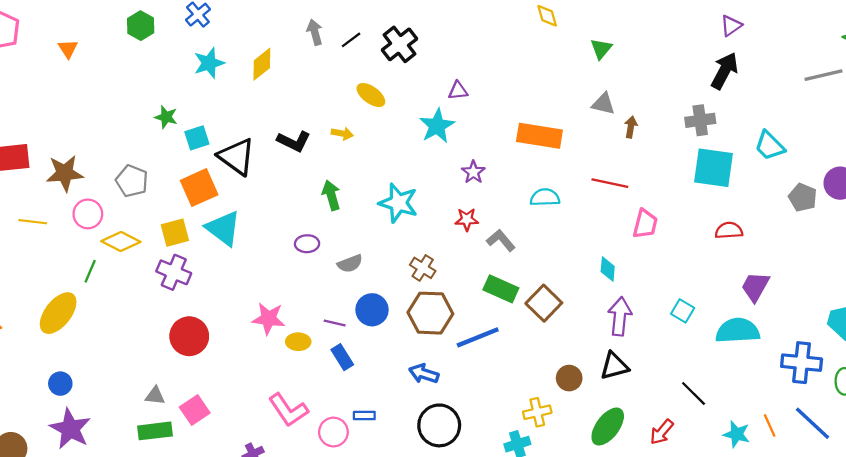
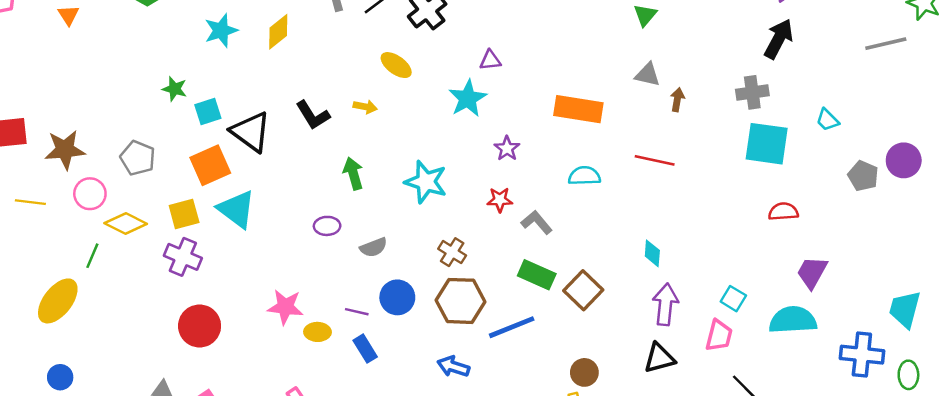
black L-shape: (294, 141) -> (313, 115), turned 32
cyan trapezoid: (770, 146) -> (827, 120), size x0.7
pink trapezoid: (645, 224) -> (719, 336), moved
brown circle: (569, 378) -> (584, 372), moved

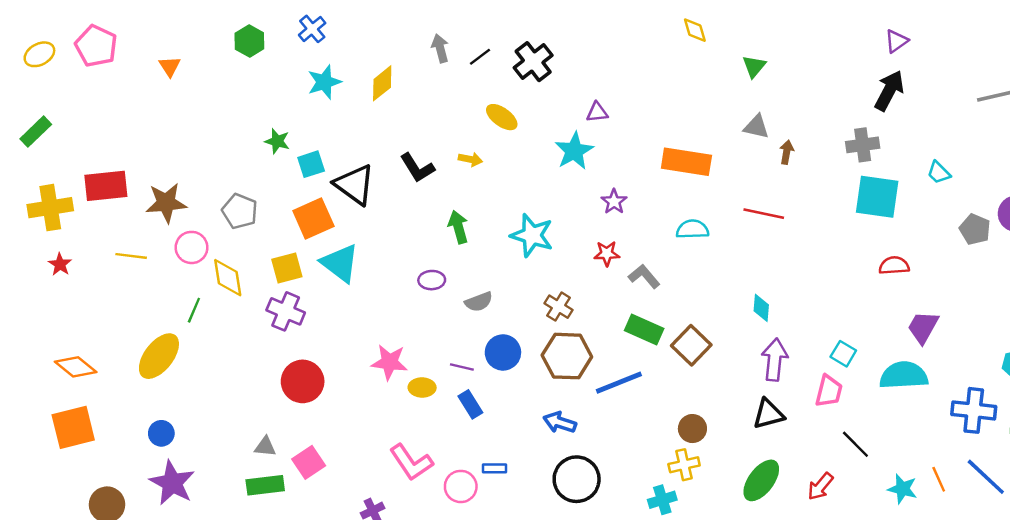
yellow diamond: (126, 224) -> (228, 278), turned 54

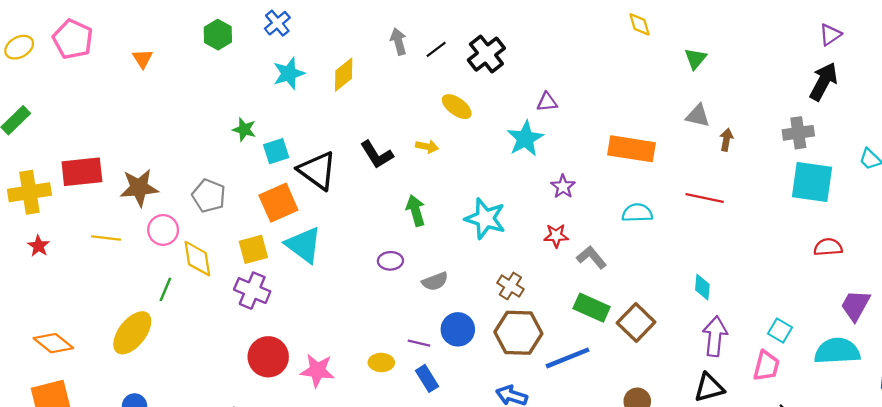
pink star: (389, 362) -> (317, 370), moved

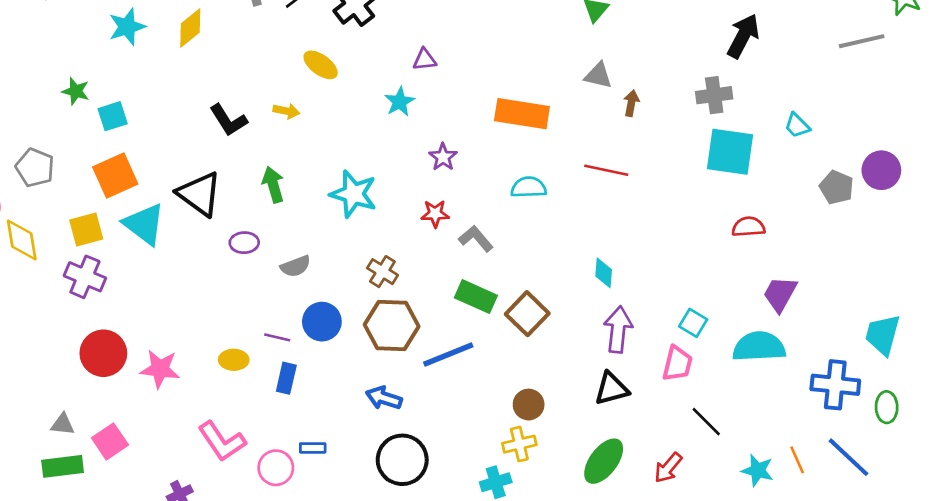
cyan star: (525, 139) -> (400, 102), size x0.7
black triangle: (317, 171) -> (199, 194), moved
blue rectangle: (427, 378) -> (286, 378), turned 45

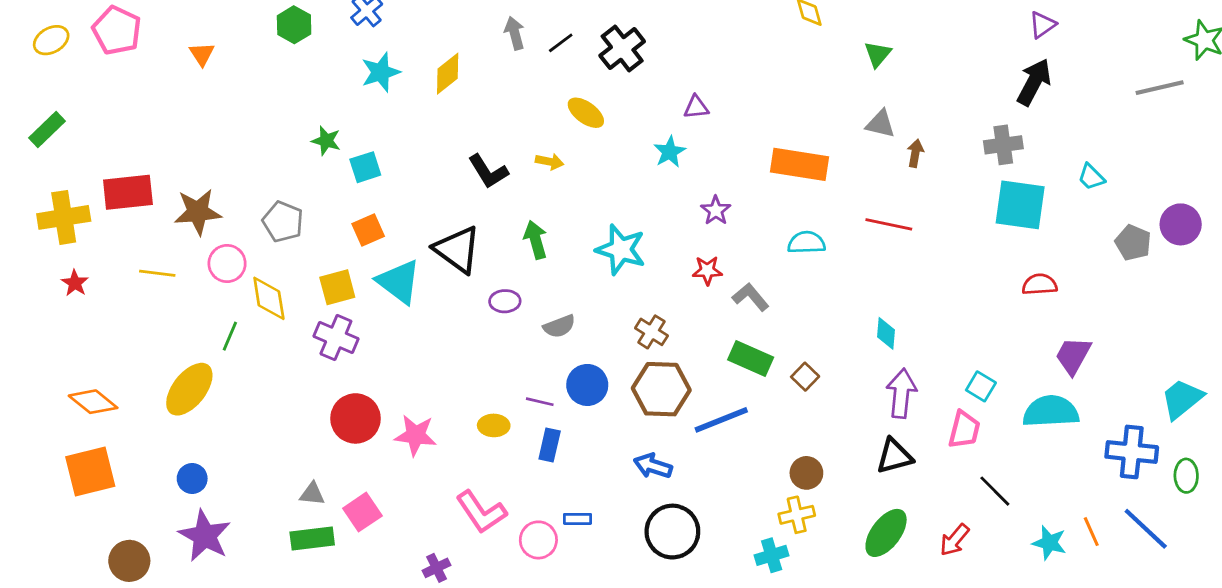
orange square: (115, 175) -> (368, 230), size x0.7
brown square: (527, 314) -> (805, 377), size x0.6
cyan trapezoid: (883, 335) -> (1182, 399), turned 36

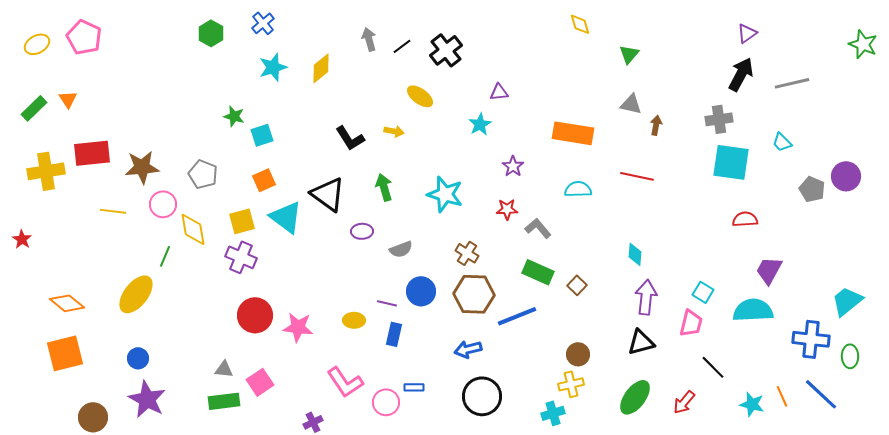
orange triangle: (202, 54) -> (68, 99), moved
gray line: (1160, 88) -> (792, 83), moved
red star: (75, 283) -> (22, 239), moved
blue arrow: (653, 466) -> (468, 349), turned -32

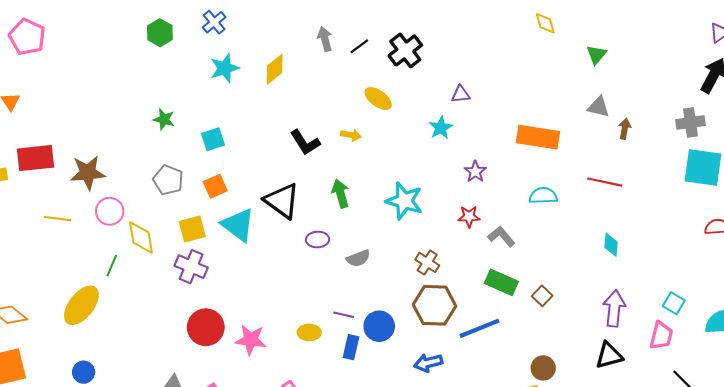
green star: (234, 116) -> (164, 119), moved
gray pentagon: (203, 174) -> (168, 180), moved
cyan diamond: (635, 254) -> (611, 245), moved
blue circle: (421, 291) -> (379, 326), moved

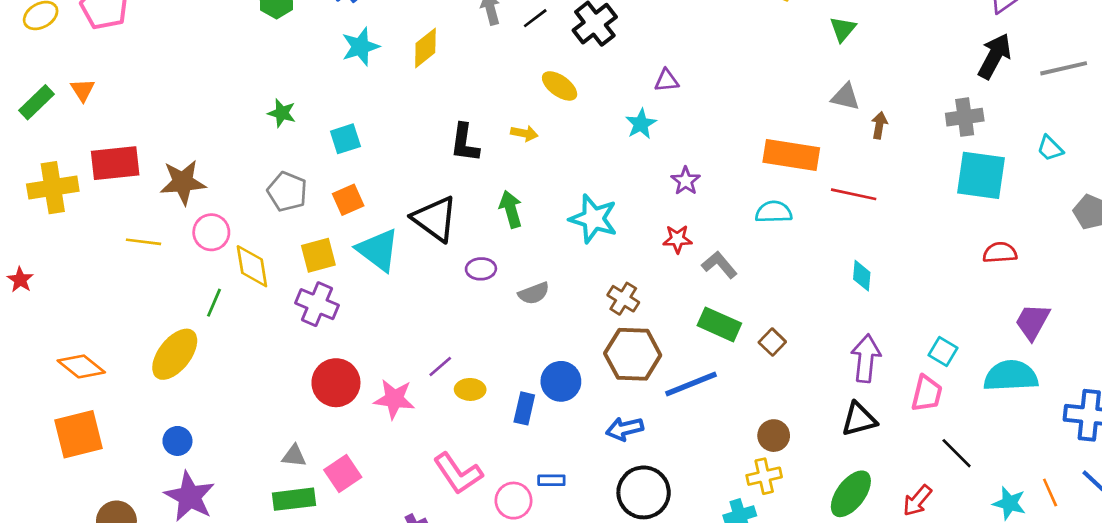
orange rectangle: (538, 137) -> (791, 155), moved
black L-shape: (305, 142) -> (465, 143), turned 40
purple line: (344, 315) -> (440, 366), moved, turned -54

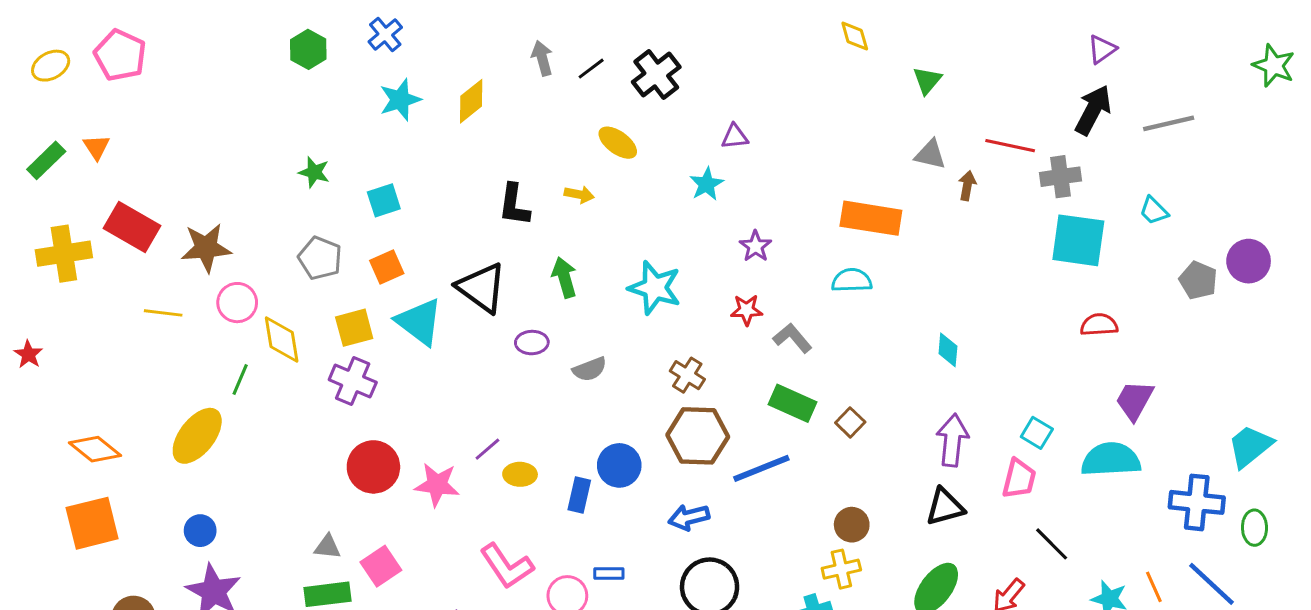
red rectangle: (115, 163) -> (132, 227), turned 36
red line: (854, 194) -> (1010, 146), moved

